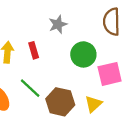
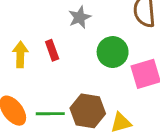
green line: (30, 88) -> (50, 114), moved, turned -40
yellow triangle: (93, 104) -> (121, 123), moved, turned 30

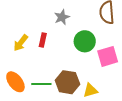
red rectangle: (52, 50) -> (43, 40), turned 32
yellow arrow: (20, 54) -> (21, 43), turned -144

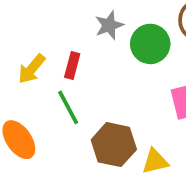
green circle: (85, 41) -> (150, 44), moved
green line: (41, 84) -> (68, 107), moved, turned 60

